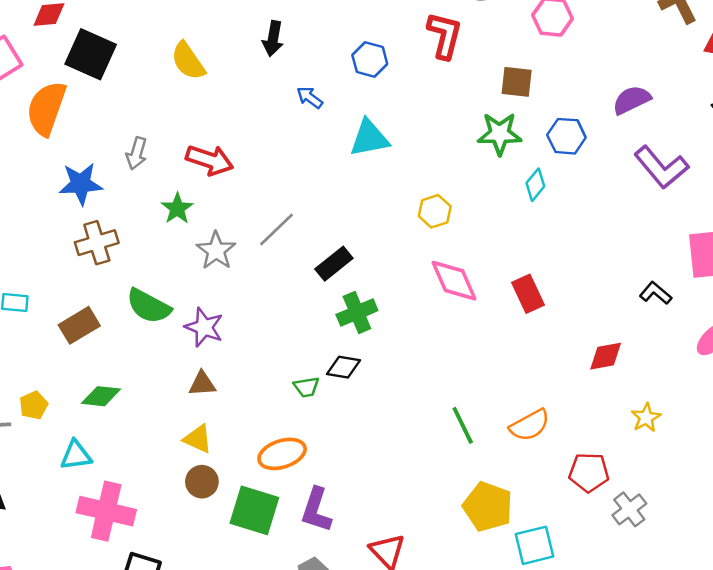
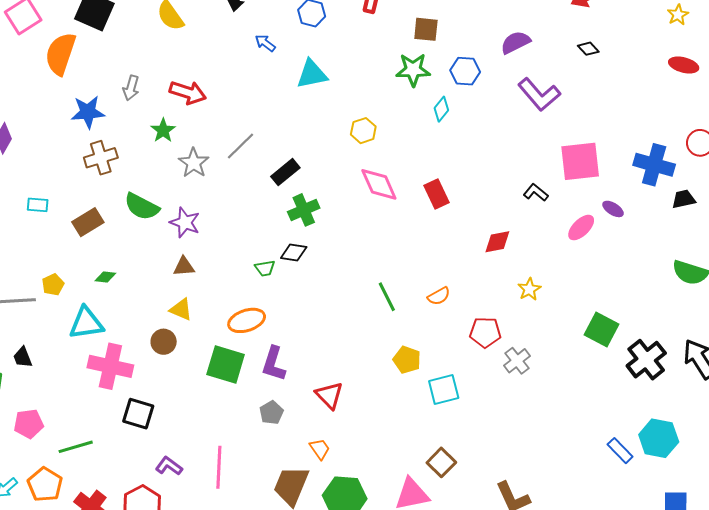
green diamond: (101, 396) -> (105, 277), size x0.7
orange semicircle: (530, 425) -> (439, 296), size x0.7
cyan triangle: (76, 455) -> (86, 323), size x1.4
brown circle: (202, 482) -> (164, 342), moved
yellow pentagon: (488, 507) -> (407, 360), size x0.7

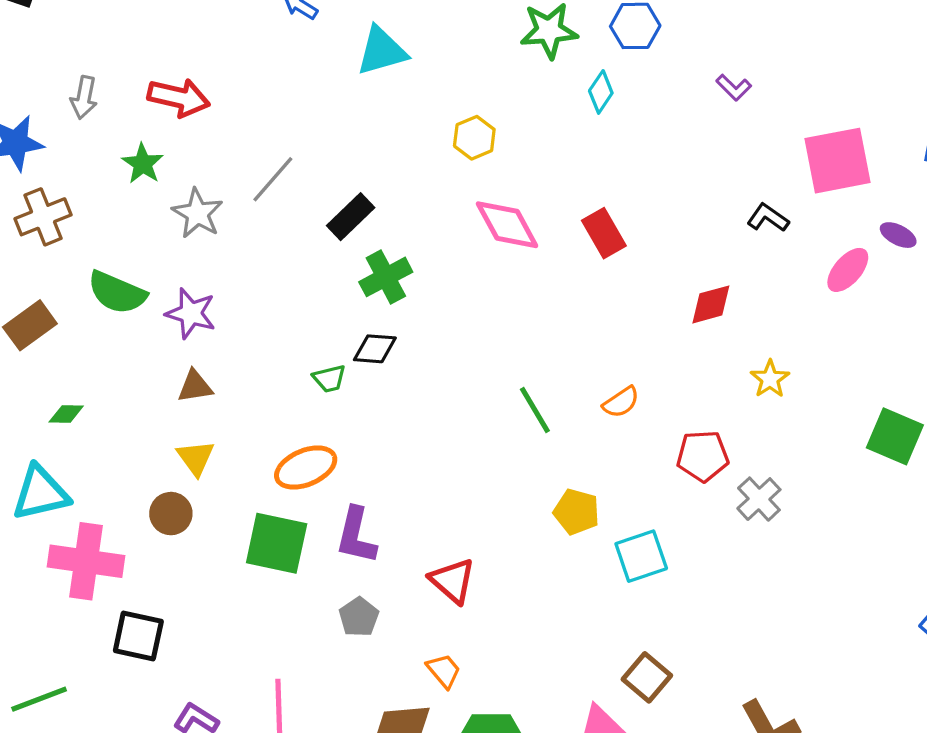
purple L-shape: (539, 94) -> (734, 88), moved, size x0.5
yellow triangle: (181, 309) -> (196, 458), turned 35

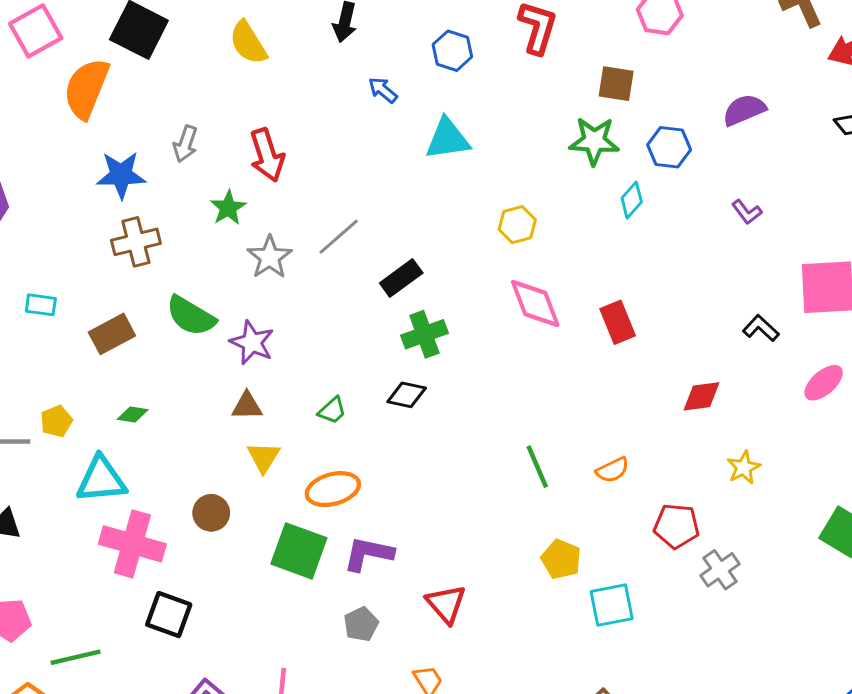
red arrow: (179, 98) -> (267, 155), turned 51
green trapezoid: (329, 379) -> (332, 410), moved, turned -36
yellow triangle: (196, 458) -> (263, 457), moved
purple L-shape: (356, 536) -> (368, 554), turned 81

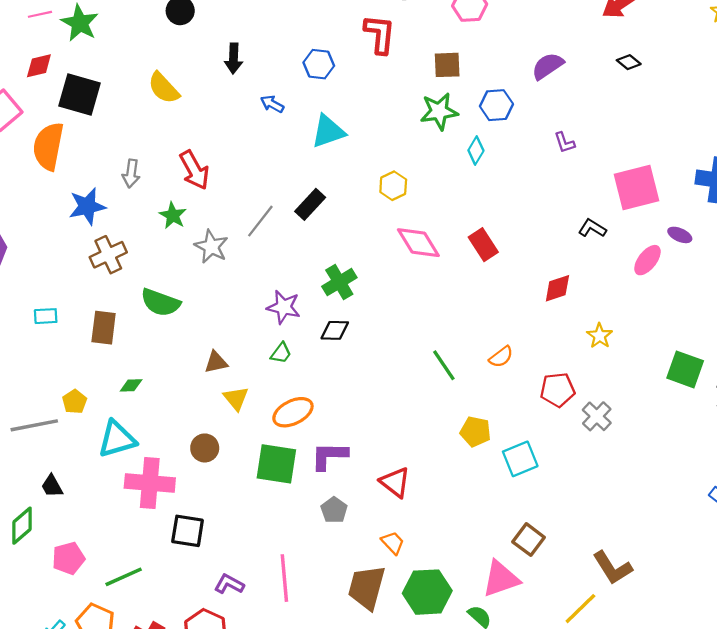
purple L-shape: (747, 212) -> (564, 143), turned 30
black rectangle: (401, 278) -> (310, 204), moved
brown rectangle: (112, 334) -> (104, 328), turned -44
purple star: (252, 343) -> (284, 307), moved

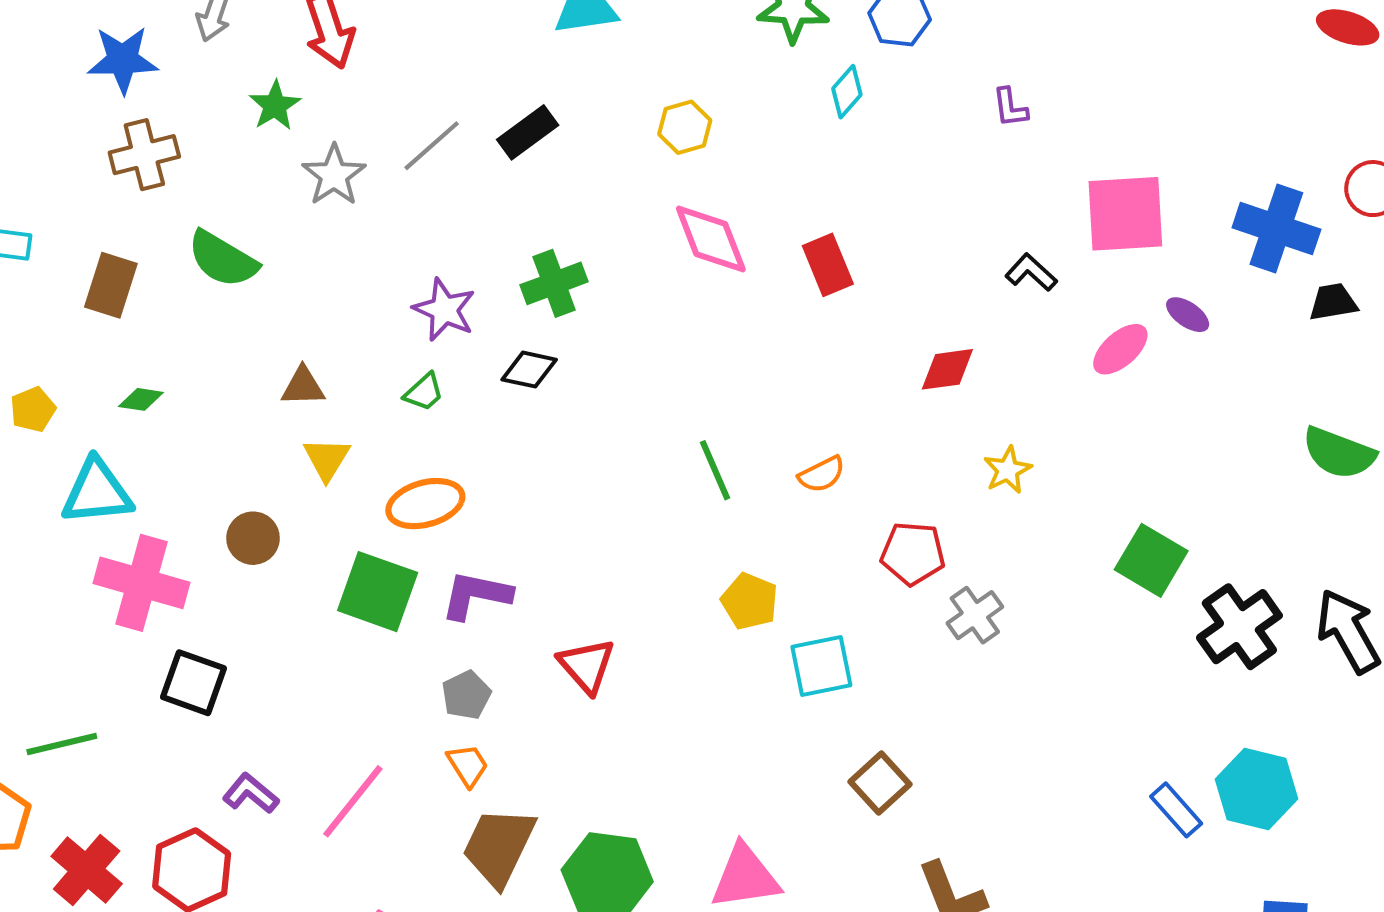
brown square: (529, 540) -> (880, 783), moved
orange trapezoid: (393, 543) -> (468, 765), moved
pink line: (284, 578) -> (353, 801), turned 33

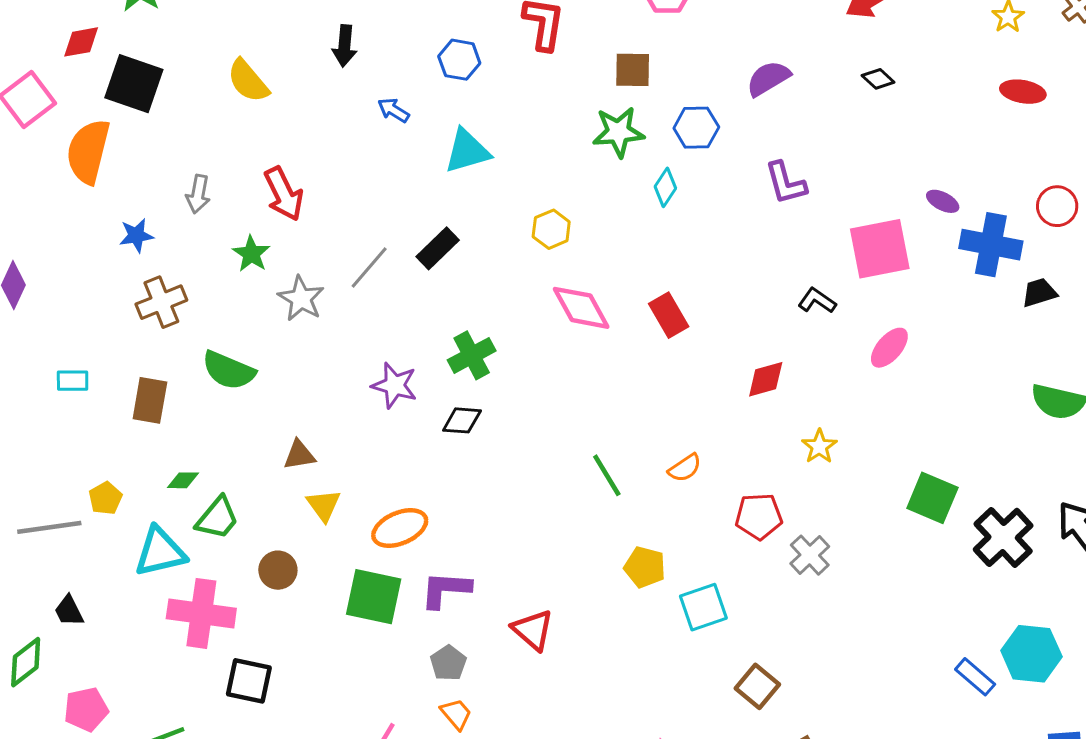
blue star: (123, 60) -> (136, 235), size x0.7
purple L-shape: (1010, 108) -> (786, 183), size x1.5
purple ellipse: (1188, 315) -> (943, 201), moved
green trapezoid: (424, 392) -> (217, 518), moved, size x1.5

